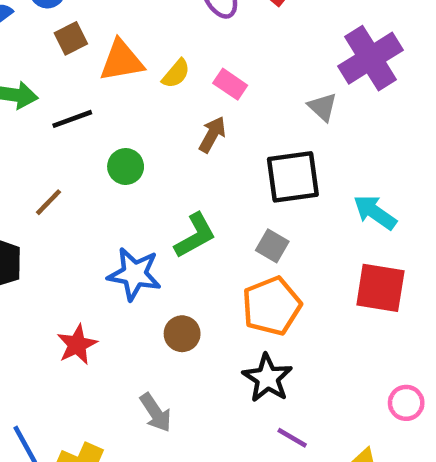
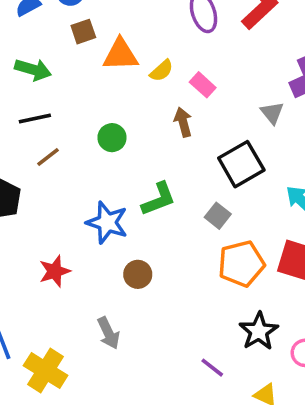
black line: (72, 119) -> (35, 119), moved
brown arrow: (212, 134) -> (183, 122), turned -52
black square: (293, 177) -> (241, 164), turned -30
orange pentagon: (272, 306) -> (241, 264), moved
black star: (267, 378) -> (259, 331), moved

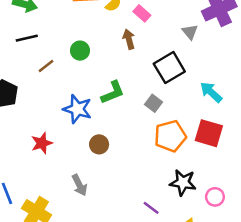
brown line: (48, 157) -> (46, 66), moved
black star: (259, 331) -> (183, 182), turned -30

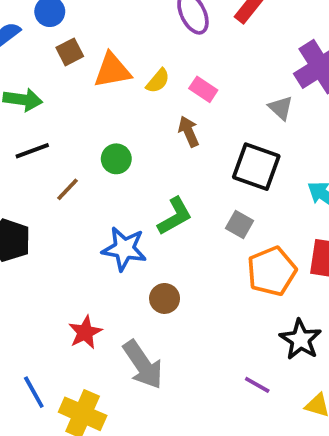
black square: (169, 68) -> (256, 167), turned -32
red star: (42, 143) -> (85, 332), moved
black star: (183, 182) -> (300, 339), turned 30
gray arrow: (79, 185) -> (143, 365), size x1.5

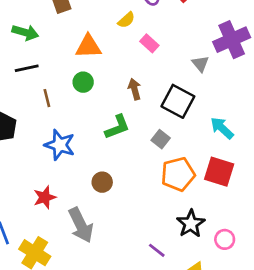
orange triangle: (112, 70) -> (88, 47), moved
yellow semicircle: (158, 81) -> (126, 20), moved
brown arrow: (189, 132) -> (135, 89), moved
brown line: (67, 189) -> (47, 98), turned -66
blue star: (124, 249) -> (60, 145), moved

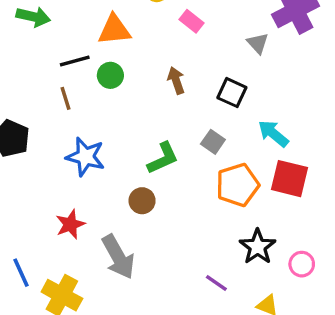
black line: (27, 68) -> (75, 61), moved
black square: (178, 101) -> (232, 93), size x0.7
green L-shape: (117, 127) -> (163, 158), moved
cyan arrow: (222, 128) -> (273, 134), moved

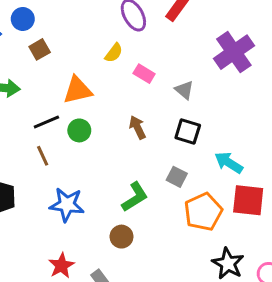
gray triangle: (258, 43) -> (184, 90), moved

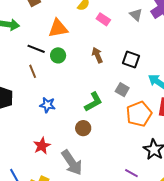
gray triangle: (184, 90) -> (136, 15), moved
black line: (46, 122) -> (36, 49), turned 42
blue star: (67, 205) -> (47, 105), size x0.7

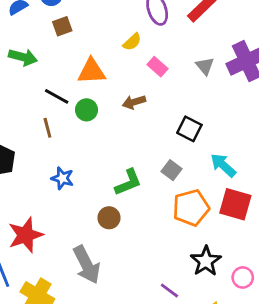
brown arrow: (97, 55) -> (134, 102), moved, turned -91
red star: (42, 146) -> (26, 235), moved, size x1.4

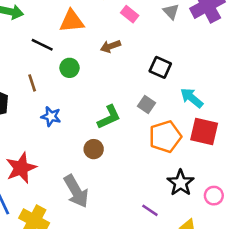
green circle: (87, 110) -> (70, 68), moved
brown line: (47, 128) -> (32, 83), moved

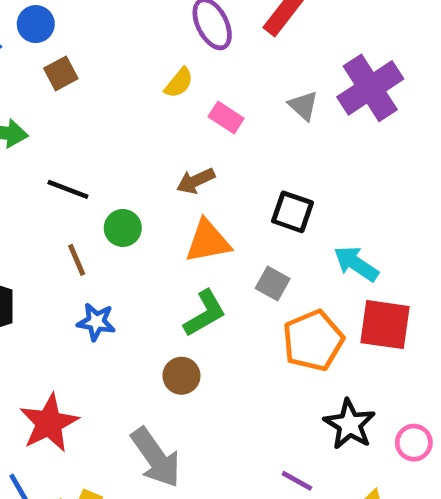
orange triangle: (72, 21) -> (208, 241), moved
brown line: (32, 83) -> (77, 260), moved

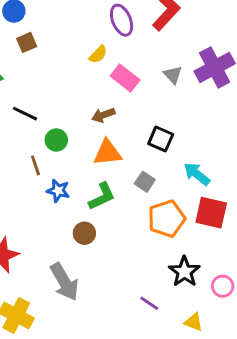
pink rectangle: (226, 118) -> (125, 78), size x1.4
brown line: (77, 260) -> (35, 165), moved
blue star: (96, 322) -> (58, 191), moved

